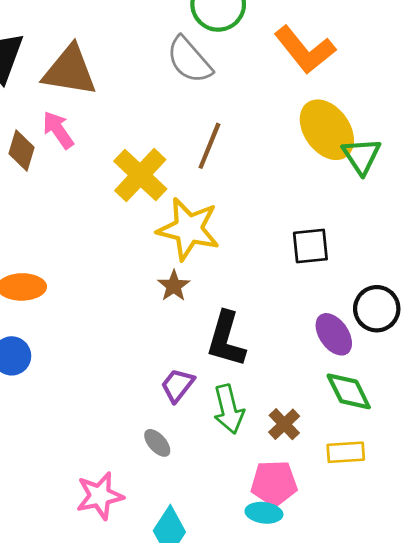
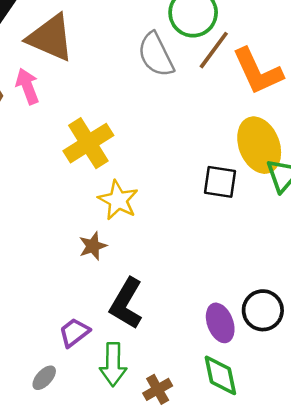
brown line: (209, 146) -> (214, 50), moved
yellow star: (188, 229) -> (118, 200), size x0.7
black square: (310, 246) -> (220, 182), moved
gray ellipse: (157, 443) -> (44, 378), turned 70

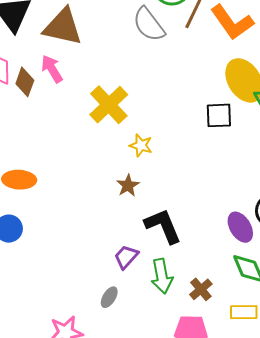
yellow star: (118, 200) -> (141, 145), size x0.7
black L-shape: (126, 303) -> (163, 226), turned 138

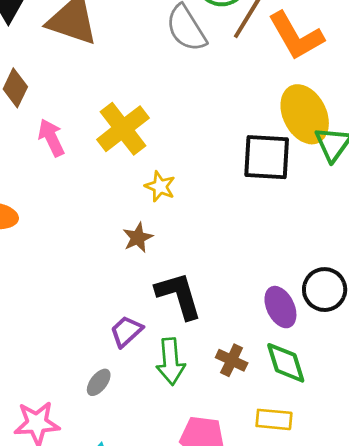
pink arrow: (52, 69) -> (51, 138), moved
black square: (219, 115) -> (267, 157), size x1.4
brown cross: (201, 289) -> (232, 360), moved, turned -30

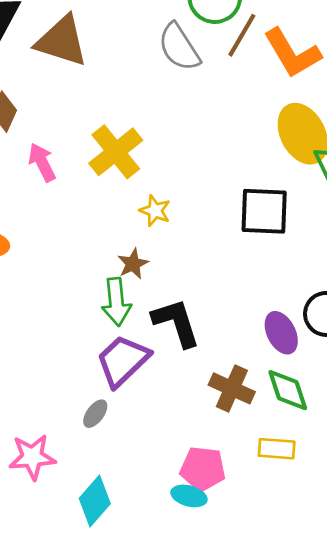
black square: (267, 157) -> (264, 211), moved
purple trapezoid: (126, 331) -> (123, 361), size x1.6
brown cross: (232, 360) -> (232, 388), size x1.4
green arrow: (171, 361) -> (116, 302), moved

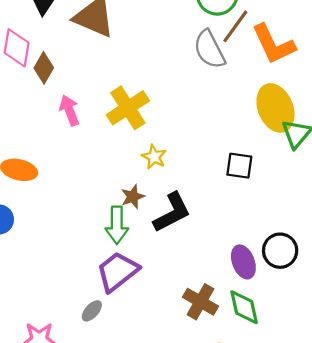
gray semicircle: (179, 47) -> (209, 49), moved
black square: (264, 211) -> (239, 166), size x0.7
black L-shape: (176, 323) -> (172, 213), moved, turned 75

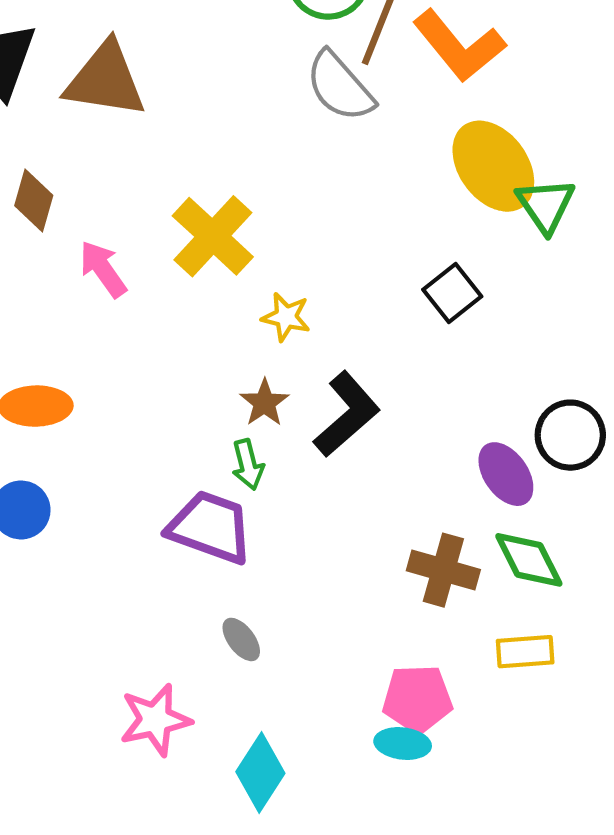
black square: (239, 166) -> (452, 293), turned -32
green arrow: (117, 225) -> (248, 465), size x0.7
purple trapezoid: (117, 272) -> (210, 527), moved, turned 72
gray ellipse: (92, 311) -> (241, 639), turned -65

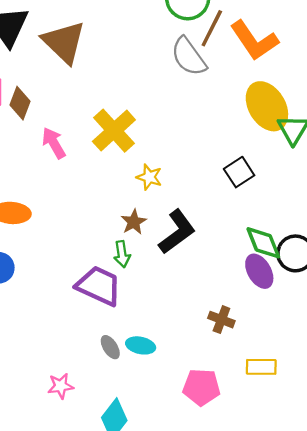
brown triangle: (105, 80) -> (64, 42), turned 30
green diamond: (529, 560) -> (263, 243), moved
brown cross: (443, 570) -> (221, 320), size x0.7
pink star: (155, 720) -> (61, 386), size x0.7
cyan ellipse: (403, 744) -> (141, 345), moved

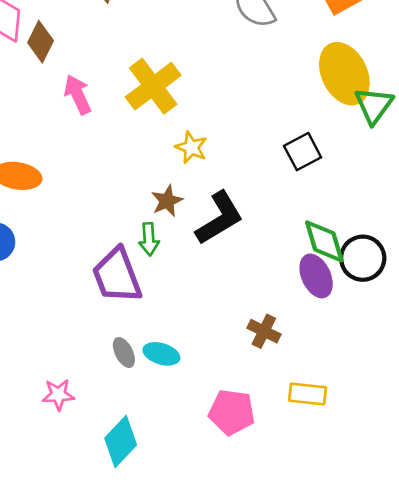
purple trapezoid: (99, 286) -> (117, 276), turned -141

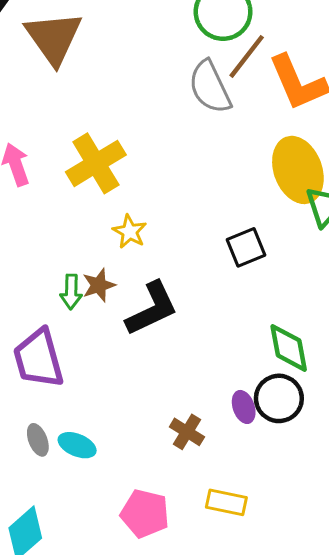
green arrow: (149, 239) -> (71, 292), moved
green diamond: (324, 241) -> (289, 348), moved
black circle: (363, 258) -> (279, 398), moved
purple ellipse: (316, 276) -> (244, 407), moved, size x0.7

